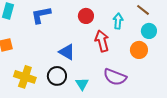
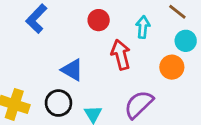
blue L-shape: (41, 15) -> (36, 19), turned -35
purple semicircle: (115, 77) -> (139, 104), turned 115

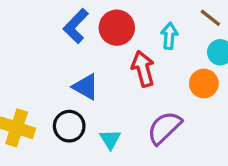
blue L-shape: (36, 19) -> (76, 26), moved
red circle: (99, 20) -> (117, 28), size x1.4

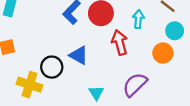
black circle: (69, 126) -> (52, 67), moved

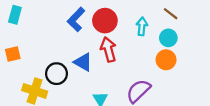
cyan circle: (175, 31) -> (168, 38), moved
red arrow: (120, 42) -> (108, 49), moved

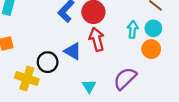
cyan arrow: (142, 26) -> (133, 29), moved

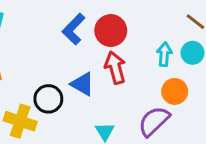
orange circle: (151, 49) -> (175, 91), moved

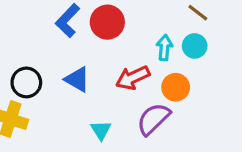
red arrow: (115, 68) -> (133, 78), moved, turned -100
black circle: (48, 99) -> (26, 82), moved

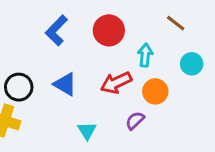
red circle: (107, 22) -> (109, 30), moved
cyan circle: (195, 46) -> (192, 64), moved
purple semicircle: (153, 119) -> (135, 121), size x0.6

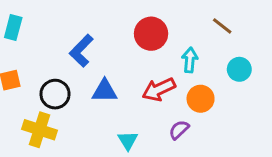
blue L-shape: (56, 30) -> (81, 51), moved
blue triangle: (65, 84) -> (105, 91), turned -30

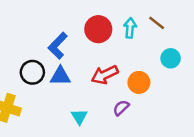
blue L-shape: (81, 51) -> (58, 46), moved
cyan arrow: (190, 60) -> (130, 28), moved
black circle: (55, 94) -> (32, 72), moved

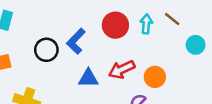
cyan circle: (171, 58) -> (196, 45), moved
black circle: (32, 72) -> (46, 50), moved
blue triangle: (60, 76) -> (88, 78), moved

